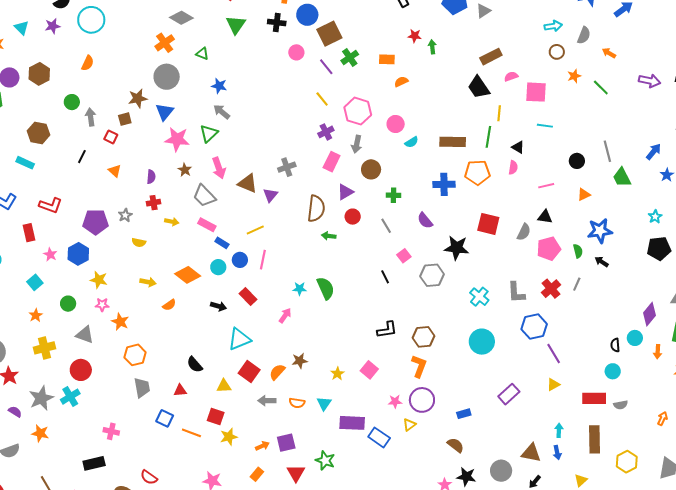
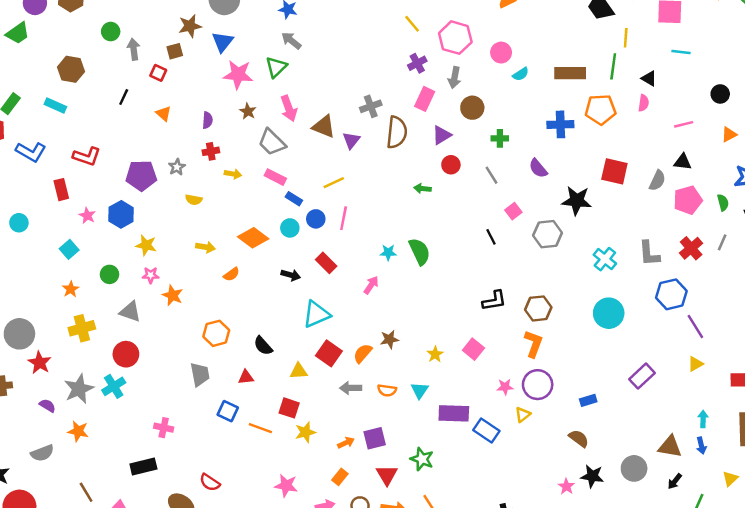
brown semicircle: (316, 209) -> (397, 132), moved
orange hexagon: (135, 355) -> (216, 333), moved

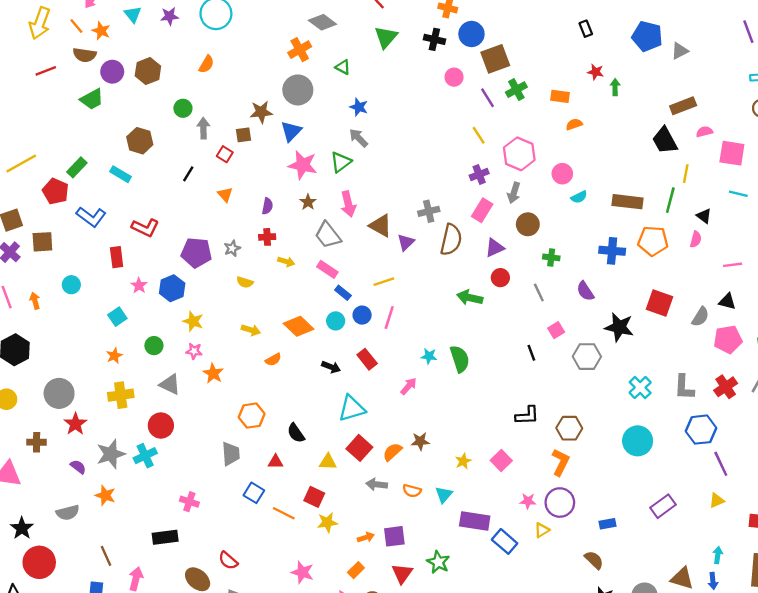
green arrow: (422, 188) -> (470, 298), size x1.5

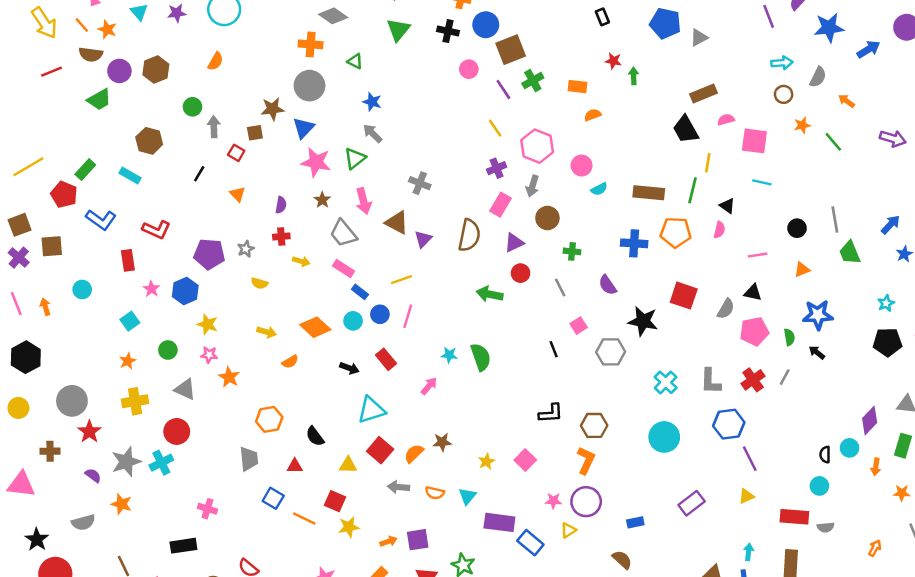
yellow arrow: (40, 23) -> (44, 23), turned -52
orange cross: (300, 50) -> (311, 44), turned 35
gray cross: (429, 211) -> (420, 183), moved, turned 36

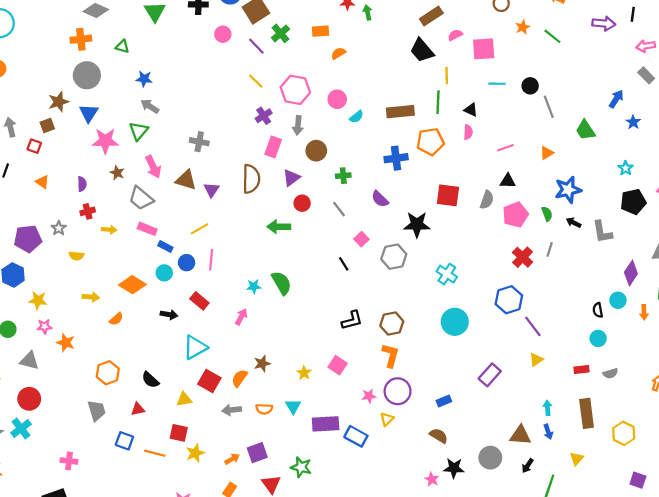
gray line: (835, 219) -> (549, 107), moved
black circle: (797, 228) -> (530, 86), moved
gray L-shape: (711, 381) -> (602, 232), moved
red rectangle: (794, 517) -> (581, 370), size x0.6

